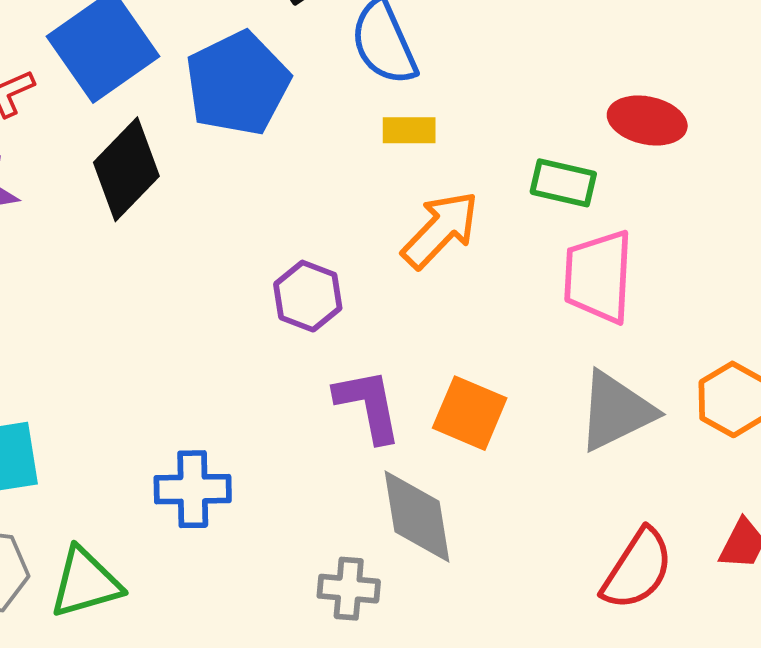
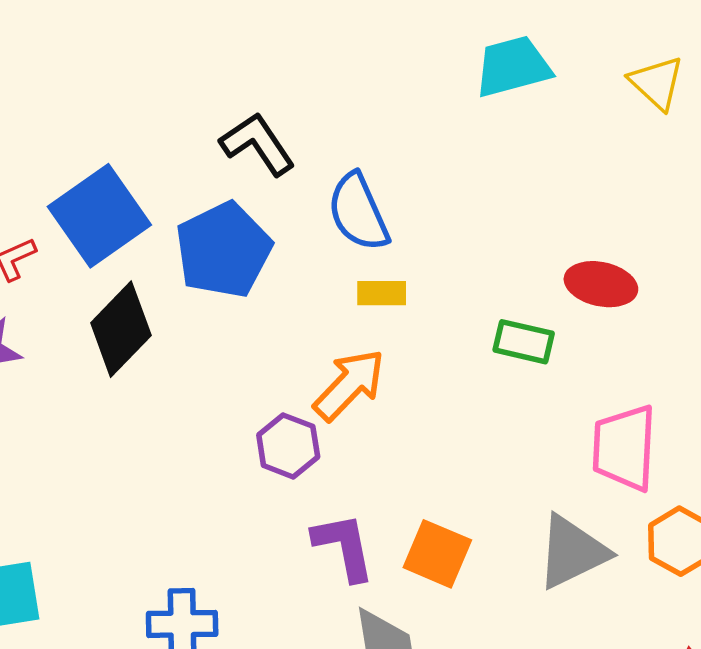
orange arrow: (440, 230) -> (349, 385), moved
pink trapezoid: (598, 277) -> (624, 448), moved

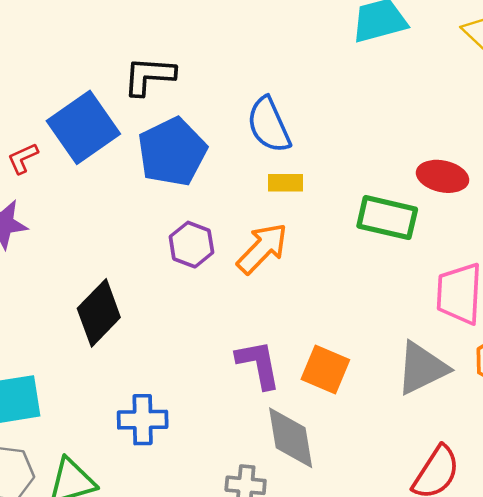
black L-shape: (258, 144) -> (149, 76), moved, turned -52
black diamond: (121, 329) -> (99, 313), moved
green rectangle: (524, 342) -> (387, 218), size x1.4
purple hexagon: (288, 446) -> (191, 245), moved

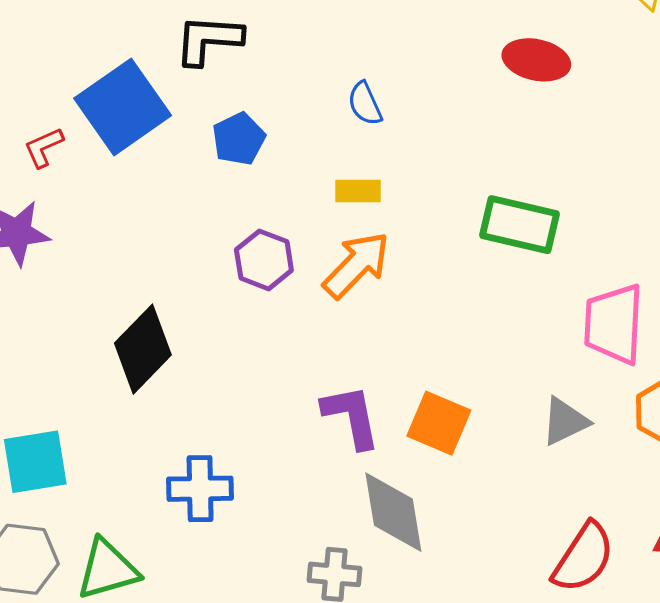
blue semicircle: (269, 125) -> (365, 104), size x0.6
blue pentagon: (172, 152) -> (239, 139), size x0.6
red ellipse: (443, 176) -> (536, 60), moved
yellow rectangle: (285, 183) -> (358, 191), moved
gray triangle: (422, 368) -> (565, 421), size x0.7

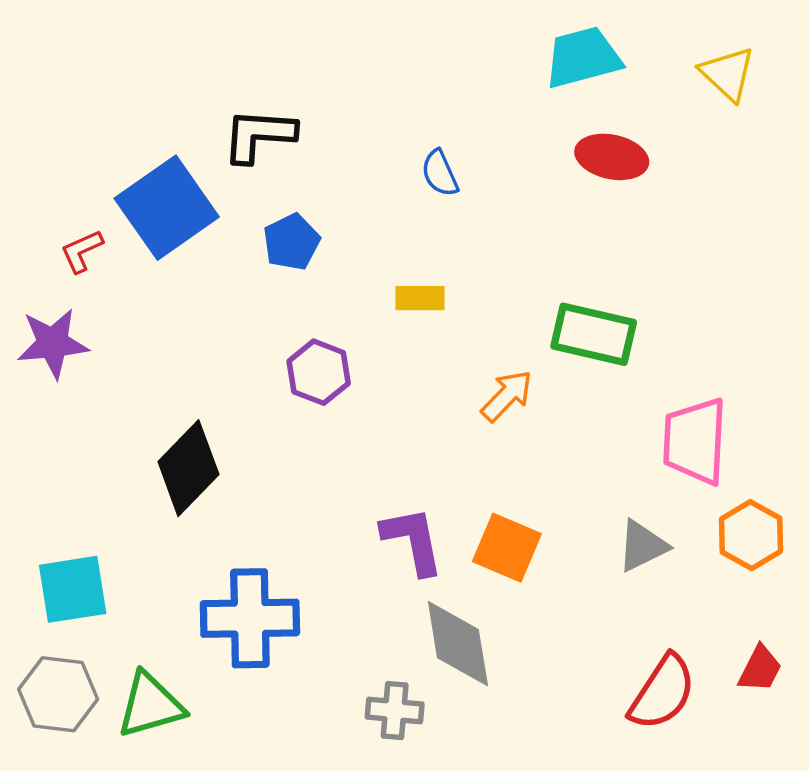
blue semicircle: (365, 104) -> (440, 173), moved
orange arrow: (356, 265) -> (507, 396), moved, size x0.7
blue cross: (200, 489) -> (250, 618), size x1.4

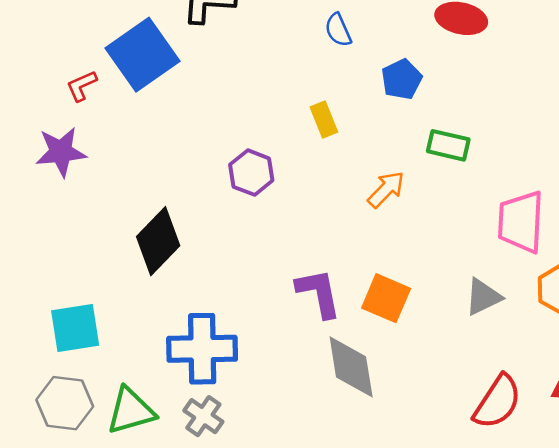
blue pentagon: (292, 242) -> (402, 79), moved
yellow rectangle: (420, 298) -> (324, 119), turned 68
green rectangle: (594, 334) -> (448, 145), size x0.7
gray cross: (395, 711) -> (203, 416), moved, turned 30

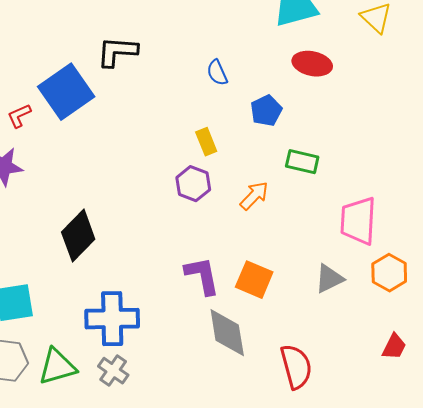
purple hexagon: (251, 173) -> (193, 184), moved
red semicircle: (497, 402) -> (296, 367), moved, turned -48

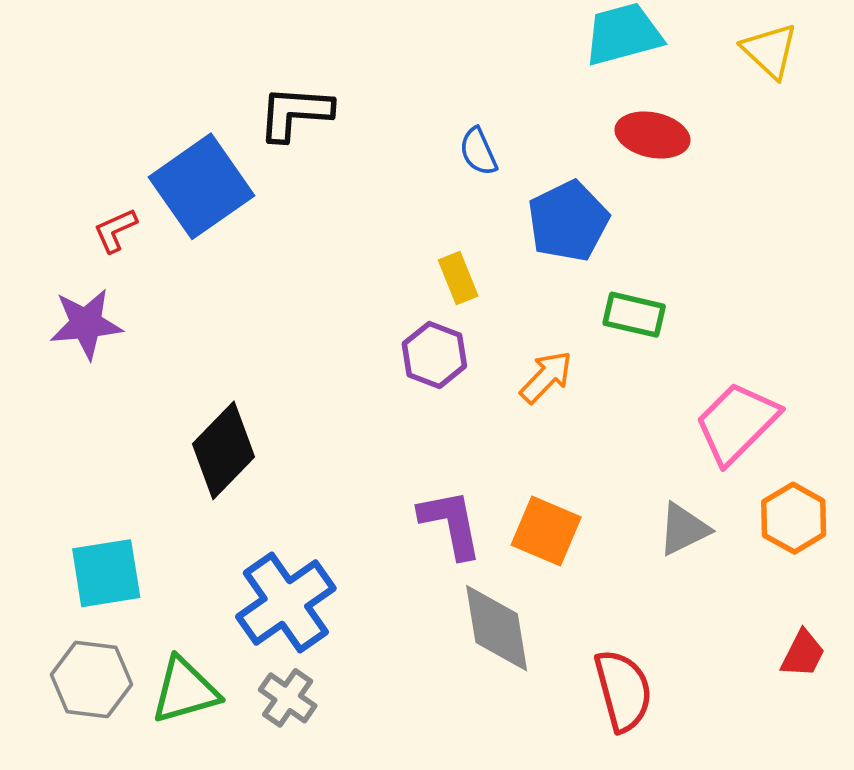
blue pentagon: (266, 111) -> (568, 221), size x1.4
pink trapezoid: (358, 221) -> (737, 423), turned 42
blue cross: (112, 319) -> (286, 602), turned -34

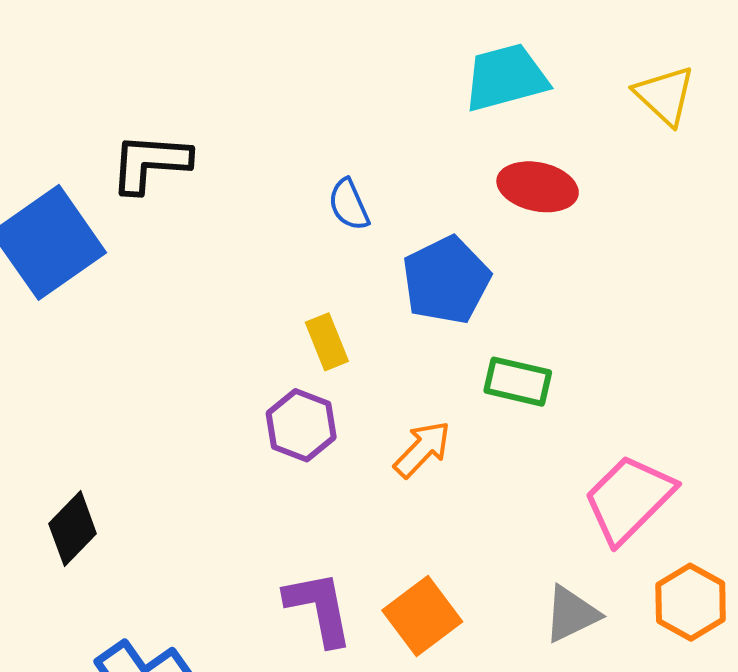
black diamond: (224, 450) -> (73, 529), size x0.7
orange square: (546, 531) -> (422, 616), turned 30

